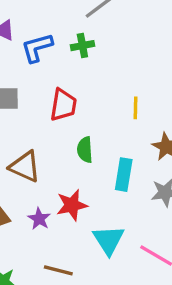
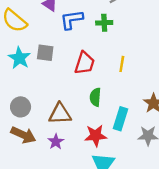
yellow line: (135, 108) -> (122, 64), moved
brown triangle: (25, 167) -> (60, 114), moved, turned -35
red star: (72, 205) -> (96, 136), moved

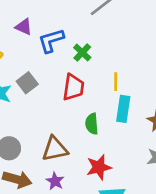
green cross: (104, 23) -> (82, 53), moved, turned -35
gray square: (45, 53) -> (27, 83), turned -36
cyan rectangle: (120, 119) -> (123, 109), moved

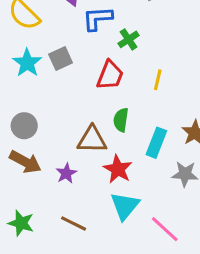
cyan rectangle: (123, 109) -> (156, 143), moved
brown triangle: (55, 149) -> (92, 140), moved
red star: (99, 167) -> (118, 169), turned 30

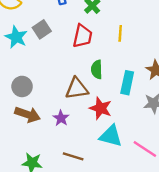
cyan triangle: (125, 206) -> (111, 136), turned -45

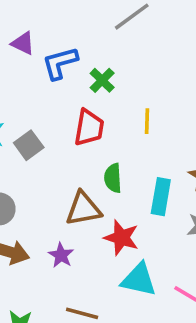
gray square: (42, 29) -> (29, 145), moved

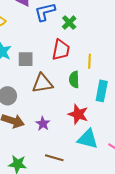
yellow line: (147, 121) -> (90, 61), moved
gray square: (29, 145) -> (26, 59), turned 35
brown triangle: (83, 209) -> (43, 83), moved

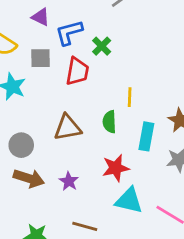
red trapezoid: (61, 50) -> (77, 71), moved
gray square: (26, 59) -> (41, 58), moved
red star: (78, 114) -> (116, 168), turned -30

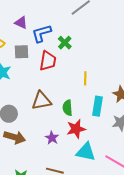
green semicircle: (109, 122) -> (67, 108), moved
purple star: (69, 181) -> (52, 138), moved

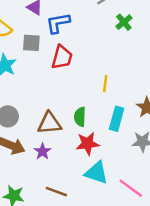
green cross: (65, 43) -> (124, 22), moved
brown triangle: (41, 101) -> (49, 123), moved
purple star: (52, 138) -> (42, 151), moved

